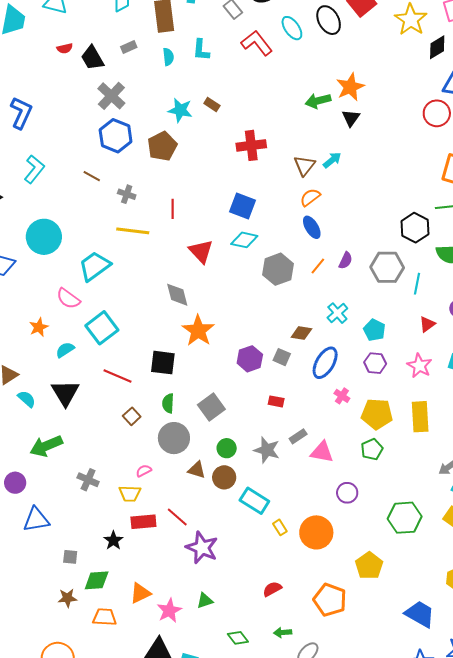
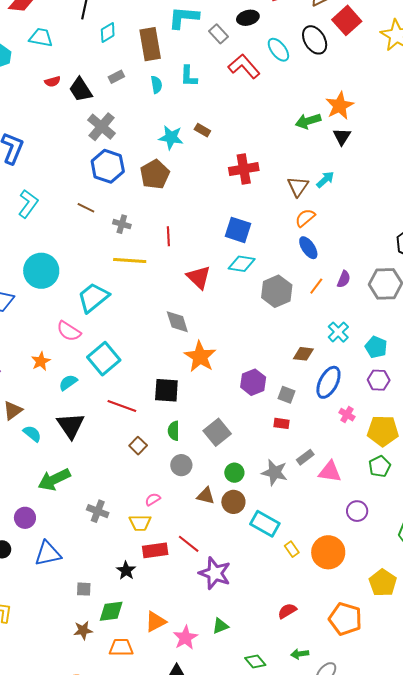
gray square: (282, 357) -> (287, 395), moved
gray circle: (174, 438) -> (181, 465), size x0.7

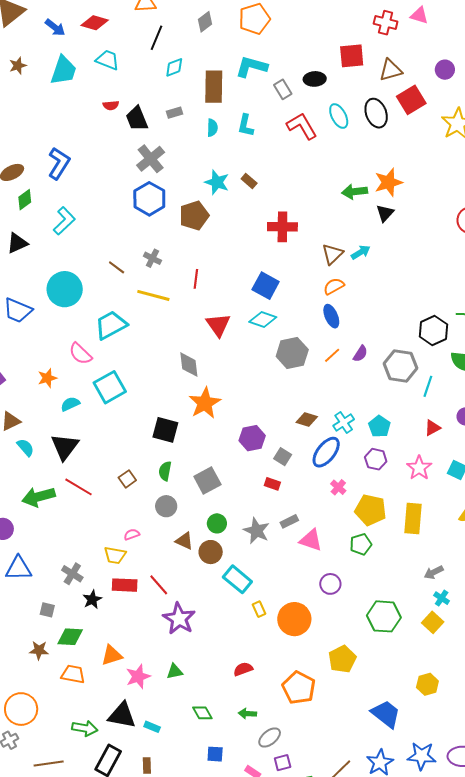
brown line: (86, 208) -> (117, 267), moved
cyan cross: (338, 332) -> (344, 422), moved
red line: (122, 406) -> (78, 487), moved
gray cross: (98, 511) -> (72, 574), moved

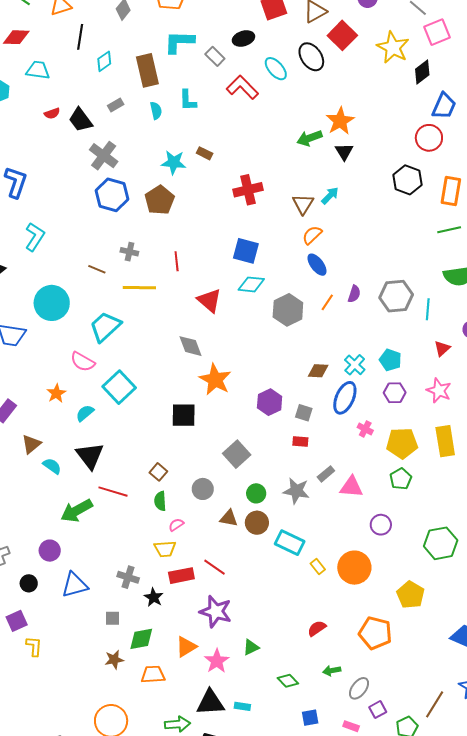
black hexagon: (433, 331) -> (407, 180), moved
green semicircle: (165, 471) -> (160, 501), moved
purple star: (179, 619) -> (216, 612), moved

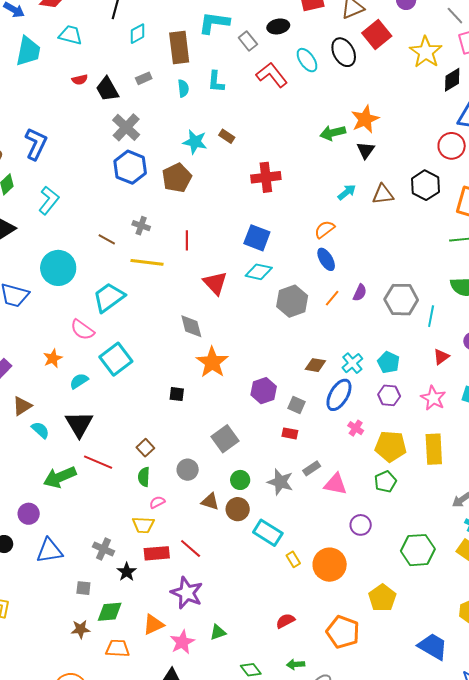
brown triangle: (303, 204) -> (383, 194), moved, turned 45
black square: (184, 415) -> (177, 394), size x0.6

